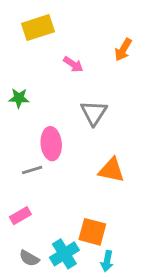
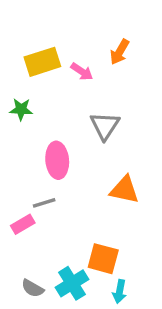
yellow rectangle: (38, 28) -> (42, 62), moved
orange arrow: (123, 50) -> (120, 52), moved
gray line: (32, 170) -> (44, 203), moved
pink rectangle: (20, 216) -> (23, 224), moved

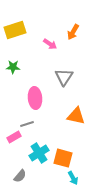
yellow rectangle: (42, 62) -> (15, 30), moved
cyan cross: (72, 283) -> (39, 153), moved
gray semicircle: (33, 288) -> (20, 176), turned -80
cyan arrow: (120, 292) -> (73, 178), turned -40

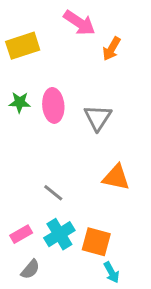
pink arrow: (50, 44) -> (79, 23), moved, size x1.5
pink ellipse: (35, 98) -> (53, 105), moved
gray line: (27, 124) -> (53, 193), moved, turned 56
pink rectangle: (14, 137) -> (21, 234), moved

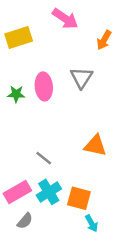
orange arrow: (111, 49) -> (104, 40), moved
green star: (20, 102) -> (16, 94), moved
gray triangle: (98, 118) -> (81, 78), moved
pink rectangle: (21, 234) -> (17, 192), size x1.5

